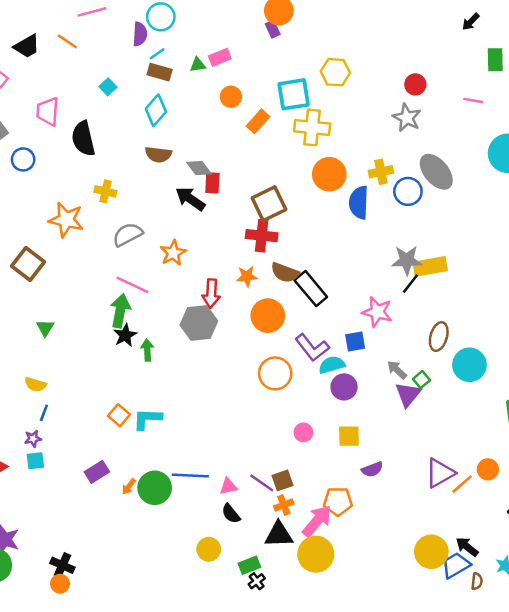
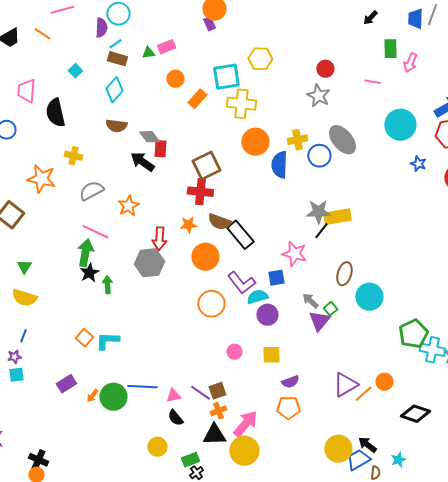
yellow semicircle: (35, 384) -> (24, 298), moved, size x1.4
orange pentagon: (338, 501) -> (288, 408), moved

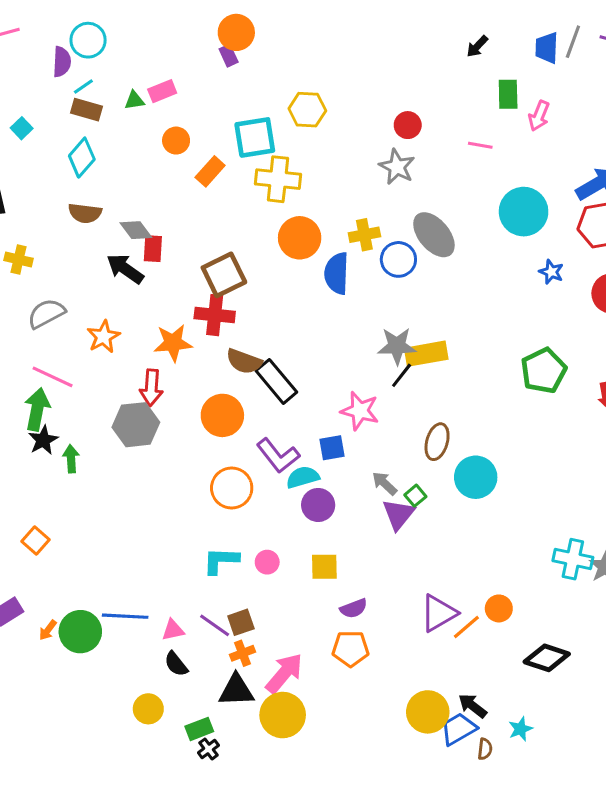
orange star: (188, 225) -> (173, 343), moved, size x1.4
green pentagon: (413, 334) -> (544, 371), moved
cyan L-shape: (107, 341) -> (221, 561), moved

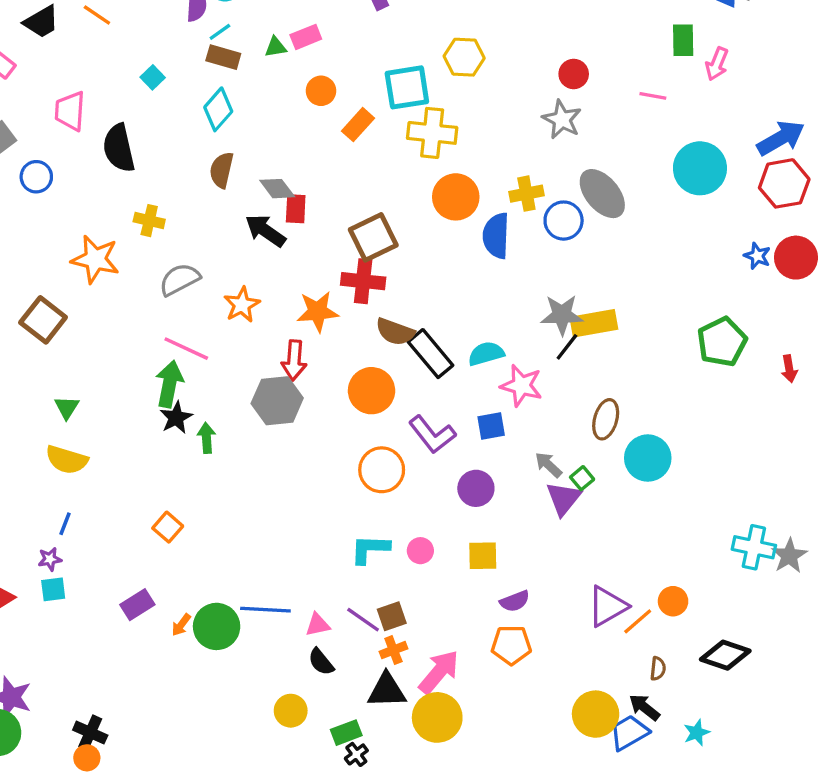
brown semicircle: (85, 213) -> (222, 170), turned 96
blue star: (551, 272) -> (757, 256), moved
cyan semicircle: (303, 477) -> (486, 354), moved
brown semicircle: (485, 749) -> (658, 669), moved

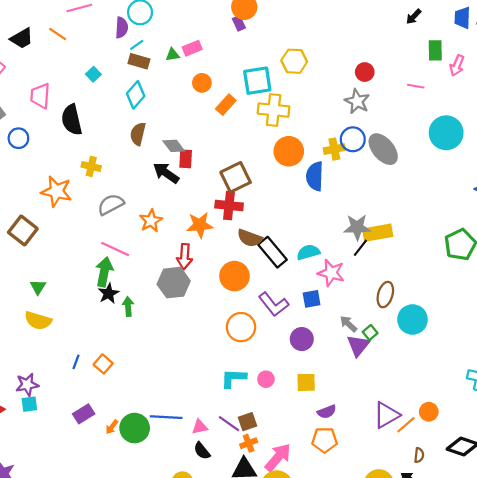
blue circle: (564, 221) -> (353, 139), moved
blue line: (65, 524) -> (76, 362), moved
purple star: (50, 559) -> (27, 385), size x1.5

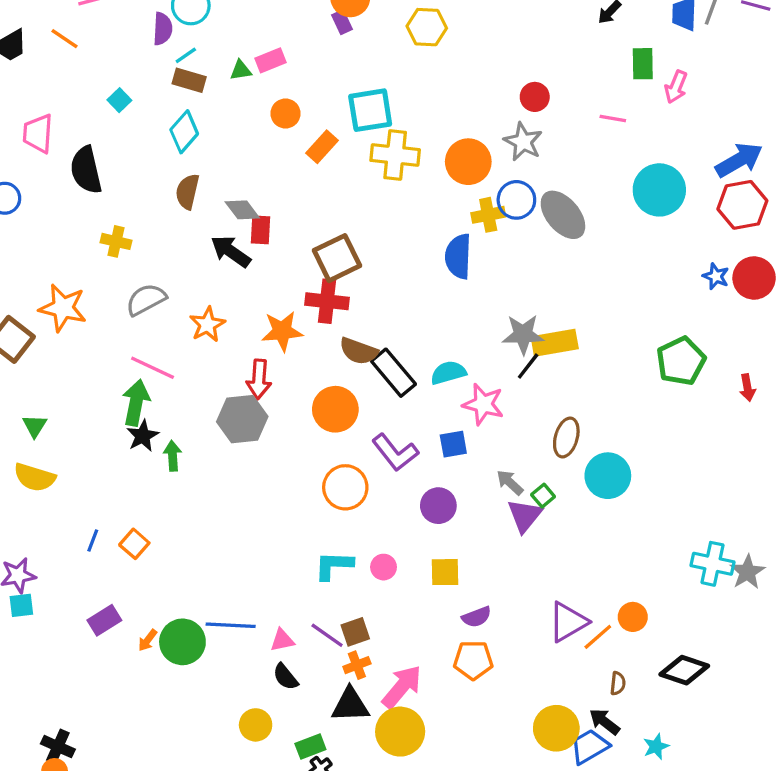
yellow hexagon: (294, 61) -> (427, 27), moved
orange circle: (289, 151) -> (468, 162), moved
orange star: (56, 191) -> (63, 308), moved

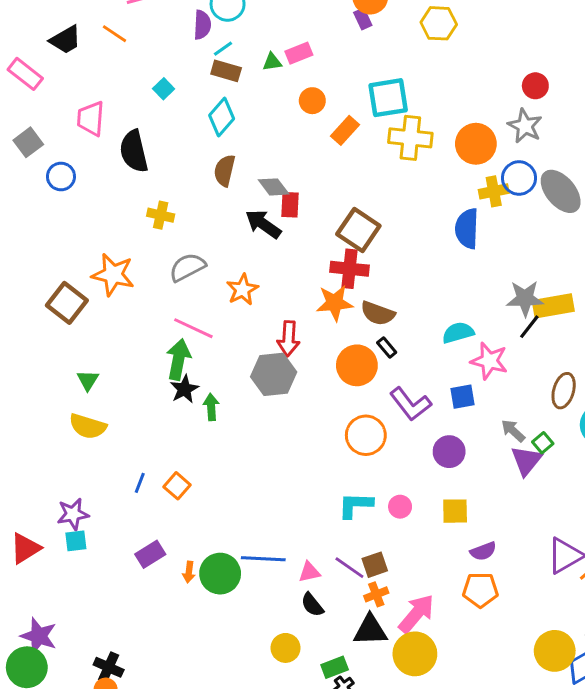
brown square: (337, 258) -> (358, 230), turned -30
orange star: (282, 331) -> (335, 303), moved
black rectangle: (393, 373) -> (387, 348), moved, size x0.5
orange arrow: (148, 640) -> (189, 572), turned -30

